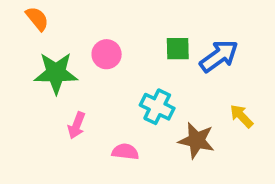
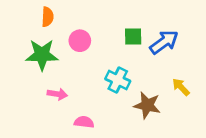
orange semicircle: (37, 19) -> (48, 17), moved, turned 42
pink arrow: (77, 125) -> (57, 94), turned -102
pink semicircle: (125, 152) -> (84, 122), moved

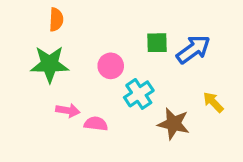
pink circle: (80, 41) -> (111, 66), moved
cyan cross: (118, 80) -> (139, 94), turned 30
pink semicircle: (84, 122) -> (96, 124), moved

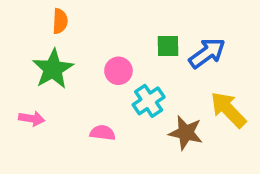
green star: (50, 64) -> (53, 69), turned -30
yellow arrow: (213, 102) -> (228, 110), size x1.6
pink arrow: (68, 110) -> (32, 119), moved

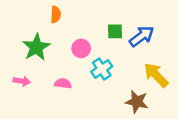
orange semicircle: (60, 21) -> (56, 15), moved
pink semicircle: (103, 133) -> (63, 84), moved
brown star: (186, 133) -> (137, 102), moved

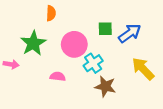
pink circle: (81, 48) -> (74, 44), size x1.5
pink arrow: (22, 81) -> (11, 64), moved
brown star: (137, 102) -> (105, 86), moved

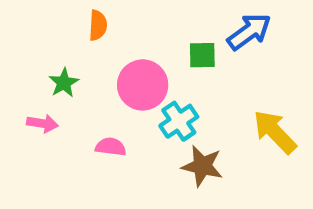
blue arrow: (130, 33) -> (249, 32), moved
green star: (33, 43) -> (64, 83), size x0.6
pink arrow: (11, 64) -> (42, 123), moved

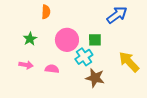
green square: (202, 55) -> (95, 40), moved
pink arrow: (42, 123) -> (26, 65), moved

